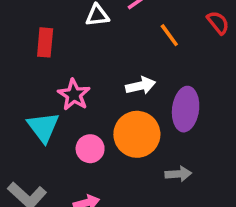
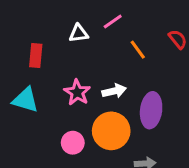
pink star: (74, 95) -> (77, 92), moved
cyan triangle: (43, 127) -> (25, 100), moved, turned -36

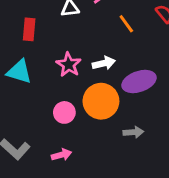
purple ellipse: (151, 110) -> (139, 81), turned 64

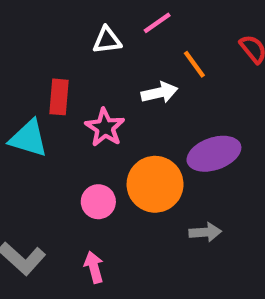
red rectangle: (29, 29) -> (59, 97), moved
white arrow: (104, 63) -> (159, 93), moved
pink arrow: (62, 155) -> (94, 267), turned -90

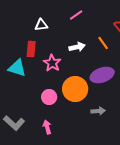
white triangle: (107, 40) -> (41, 25), moved
orange line: (194, 64) -> (103, 43), moved

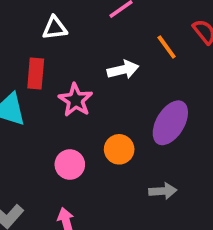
orange line: (103, 43) -> (167, 47), moved
purple ellipse: (102, 75) -> (170, 123), turned -40
orange circle: (75, 89) -> (119, 149), size x0.6

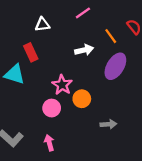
red rectangle: (36, 73) -> (31, 52), turned -30
pink star: (76, 100) -> (62, 85), moved
purple ellipse: (170, 123) -> (115, 66), moved

